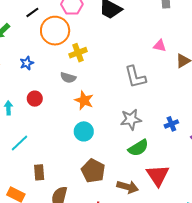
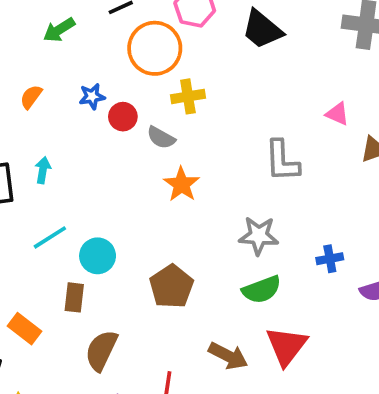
red circle: (35, 99) -> (123, 117), moved
cyan circle: (84, 131) -> (98, 256), moved
brown pentagon: (93, 171) -> (172, 287), moved

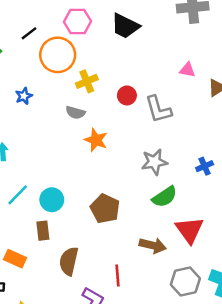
red circle: (123, 117) -> (127, 95), moved

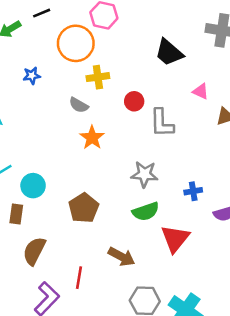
black trapezoid: (125, 26) -> (169, 52), moved
black line: (29, 33) -> (42, 13), moved
red triangle: (189, 230) -> (175, 239), moved

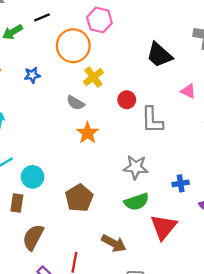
yellow cross: (98, 77) -> (93, 77), turned -30

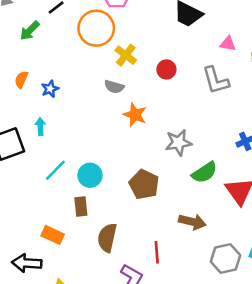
blue star: (32, 75) -> (50, 89), moved
gray L-shape: (152, 120) -> (216, 80), moved
gray star: (136, 167) -> (178, 143), moved

